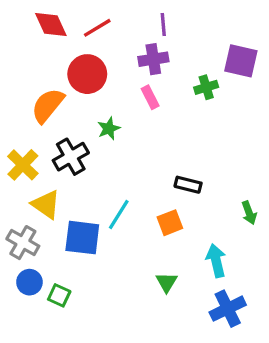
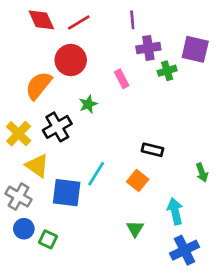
purple cross: (153, 59) -> (148, 48), moved
orange square: (170, 223) -> (138, 181), turned -30

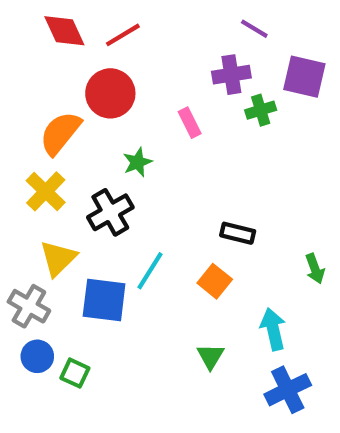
purple line: (132, 20) -> (254, 29), moved, turned -54
black cross: (57, 127) -> (110, 212), moved
yellow cross: (19, 134) -> (46, 191), moved
yellow triangle: (37, 166) -> (58, 258), turned 40

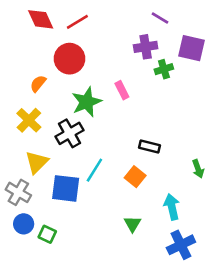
pink rectangle: (190, 123) -> (122, 90), moved
orange semicircle: (60, 133) -> (38, 84), size x0.6
green star: (137, 162) -> (87, 102), size x1.6

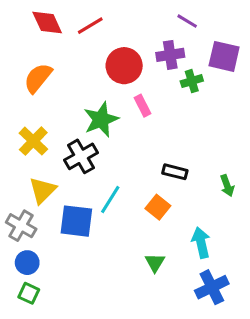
red circle: (70, 59) -> (124, 66), moved
orange semicircle: (38, 84) -> (38, 78), moved, size x1.5
green arrow: (198, 169) -> (227, 186), moved
green square: (47, 234) -> (29, 293), moved

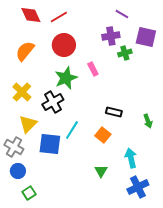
red circle: (124, 66) -> (64, 45), moved
green square: (29, 293) -> (29, 193), moved, turned 32

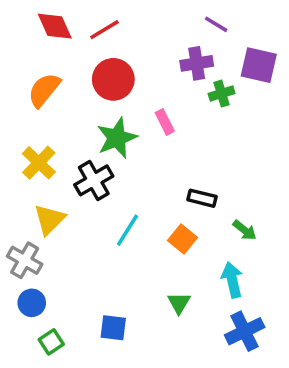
green arrow: (148, 121) -> (245, 230), moved, turned -32
blue square: (50, 144) -> (113, 328), moved, size x0.7

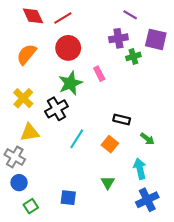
yellow triangle: (49, 219) -> (30, 132), turned 36

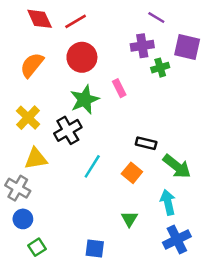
green arrow: (147, 139) -> (177, 166), size x1.6
blue square: (68, 198) -> (95, 248), moved

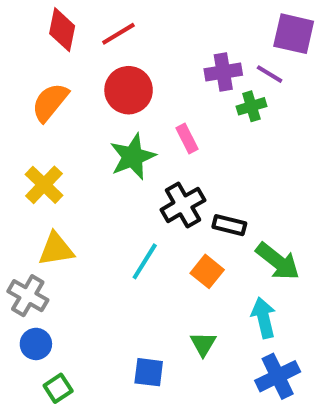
purple line: (156, 18) -> (270, 74), moved
red diamond: (40, 19) -> (62, 30), turned 36
purple square: (187, 47) -> (294, 34), moved
black cross: (68, 130) -> (183, 205), moved
blue square: (95, 248) -> (149, 372), moved

